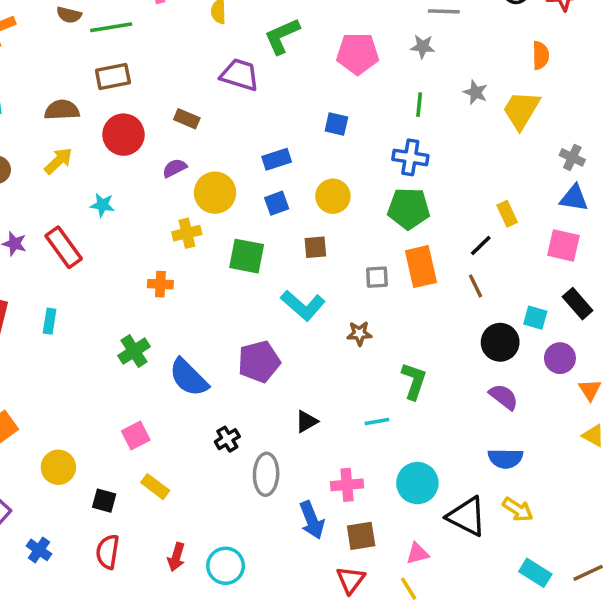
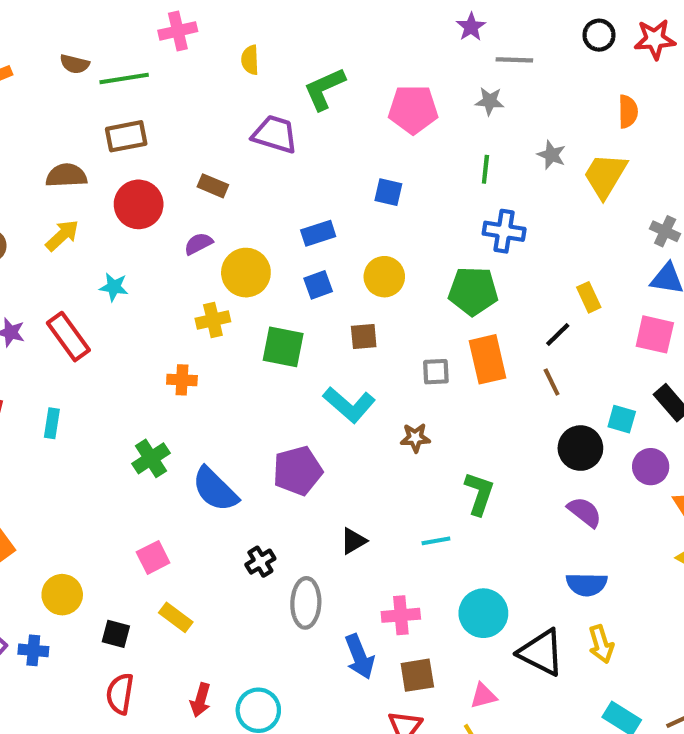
blue cross: (410, 157) -> (504, 231), moved
yellow arrow: (518, 509) -> (601, 644), turned 40
blue cross: (39, 550) -> (33, 650), moved, turned -30

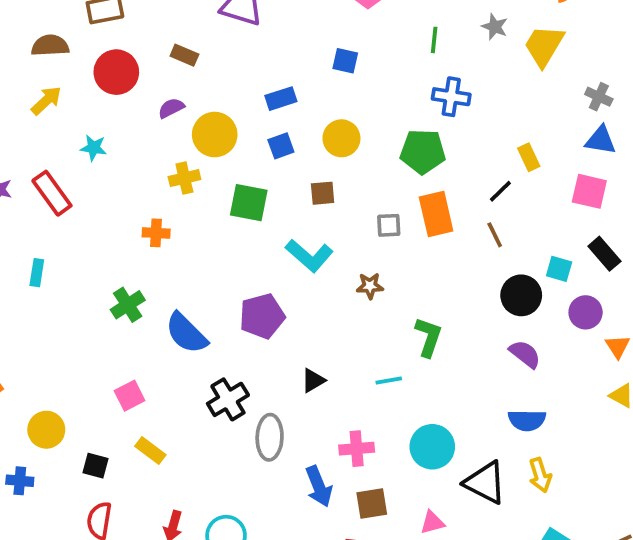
black cross: (260, 562) -> (228, 399), size x1.5

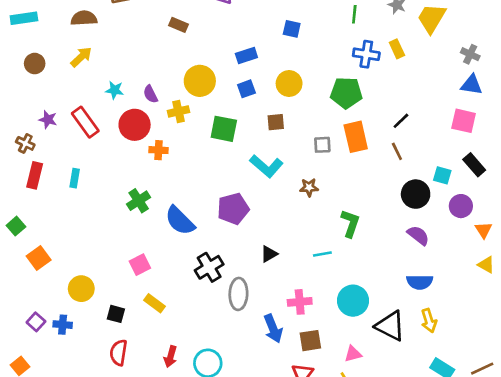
red circle: (116, 72) -> (135, 125), moved
purple semicircle: (171, 108) -> (151, 94), moved, turned -90
yellow rectangle: (529, 157) -> (397, 49), moved

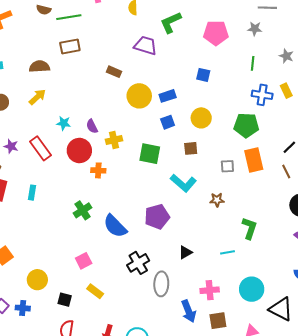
yellow circle: (200, 81) -> (139, 96), moved

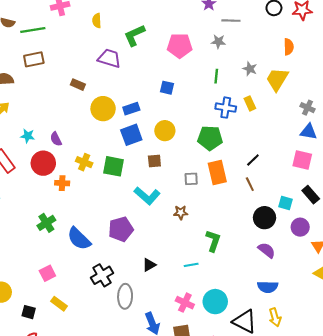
blue square: (168, 122) -> (131, 135), size x1.5
yellow cross: (114, 140) -> (84, 162), moved, turned 35
pink cross: (210, 290) -> (185, 303), moved, turned 30

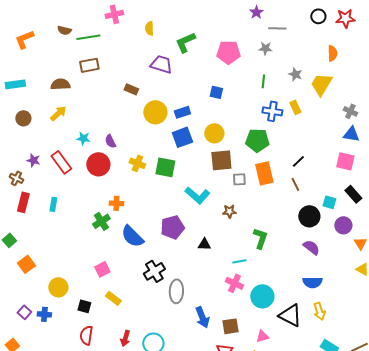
brown square: (154, 161) -> (221, 160), moved, size x1.6
orange cross: (62, 183) -> (116, 203), moved
black triangle: (149, 265) -> (204, 244), moved, turned 32
pink cross: (185, 303) -> (234, 283), moved

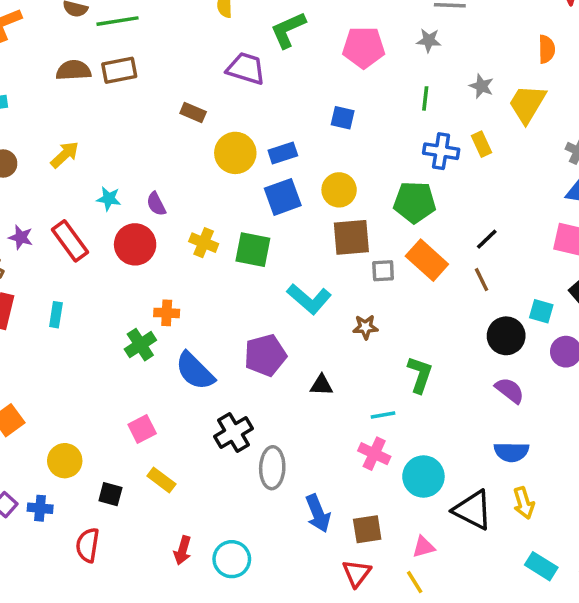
brown semicircle: (60, 84) -> (74, 70), moved
orange rectangle: (264, 173) -> (427, 260), turned -35
red semicircle: (86, 335) -> (88, 545), moved

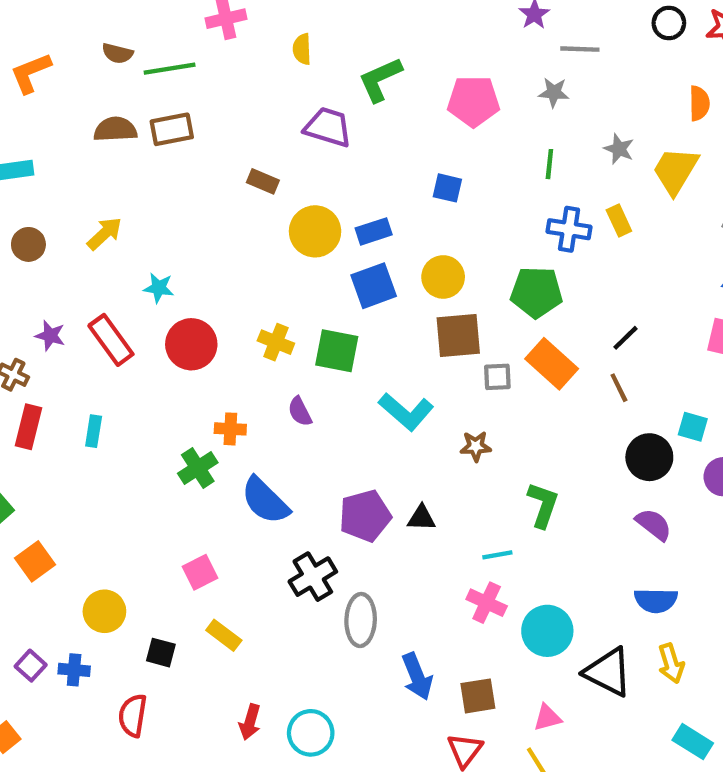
purple semicircle: (156, 204) -> (300, 412), moved
purple pentagon: (265, 355) -> (365, 516), moved

